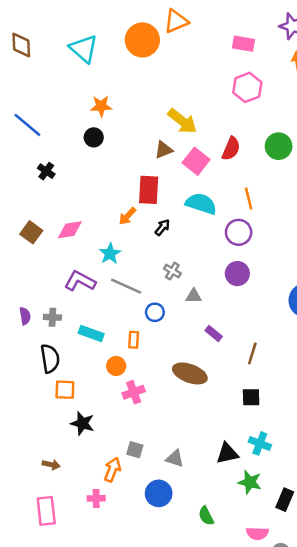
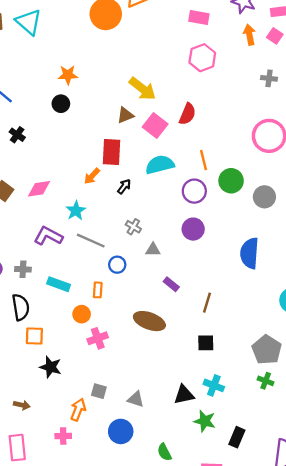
cyan triangle: (84, 49) -> (29, 22), moved
green circle: (279, 146) -> (231, 181), moved
cyan semicircle: (201, 204) -> (160, 165), turned -32

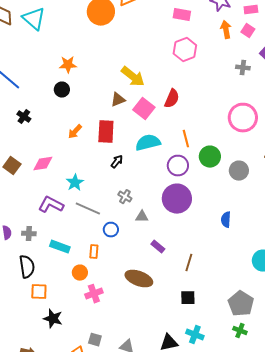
orange arrow: (92, 176) -> (75, 132), moved
purple circle: (193, 229) -> (177, 199), size x1.5
blue semicircle: (249, 253) -> (226, 220), size x0.6

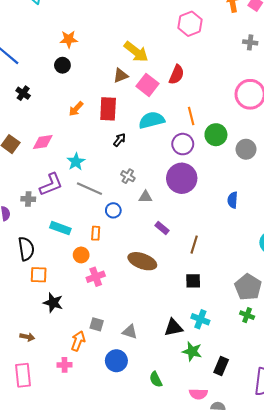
purple L-shape: (51, 205) -> (51, 184), turned 130
gray cross: (29, 234) -> (28, 199), moved

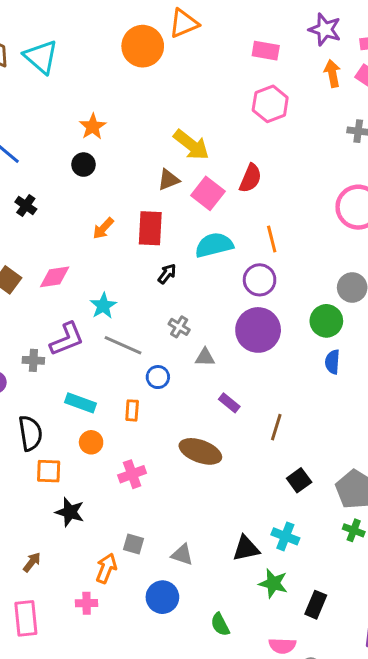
orange star: (69, 39) -> (93, 127), turned -30
green circle: (216, 135) -> (326, 321), moved
orange circle: (81, 255) -> (91, 442), moved
black square: (193, 281) -> (299, 480), moved, turned -35
brown arrow: (27, 337) -> (32, 562), turned -64

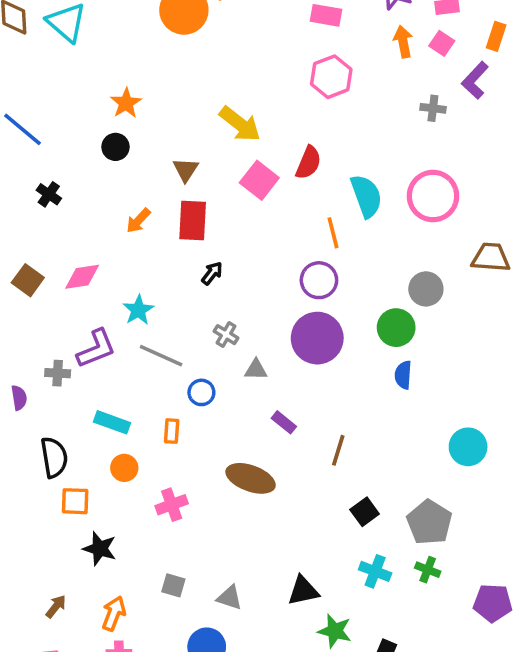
brown triangle: (169, 180) -> (186, 170), moved, turned -35
cyan semicircle: (214, 245) -> (366, 196), moved, turned 84
cyan cross: (285, 536) -> (375, 571), moved
orange arrow: (106, 568) -> (114, 613), moved

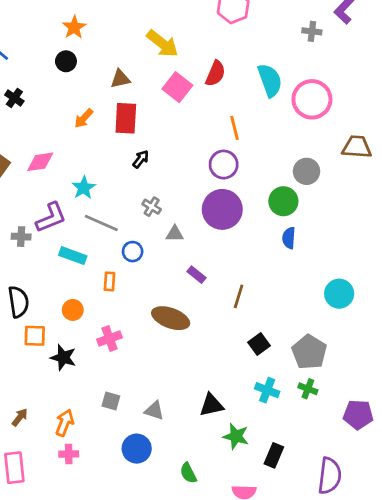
brown triangle: (186, 170) -> (120, 79), turned 45
cyan semicircle: (366, 196) -> (270, 80), moved
cyan rectangle: (112, 422) -> (73, 256), moved
black star: (100, 549) -> (63, 358), moved

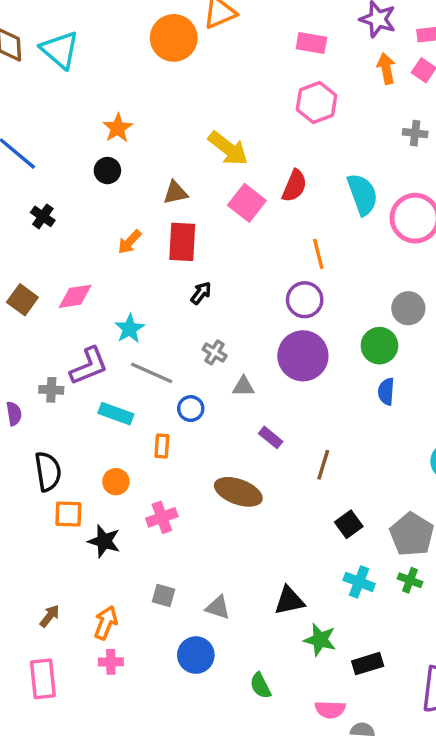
black rectangle: (274, 455) -> (368, 664), turned 50

